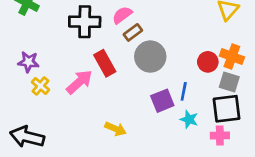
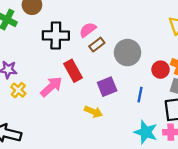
gray circle: (150, 57) -> (128, 53), moved
purple square: (162, 101) -> (107, 87), moved
cyan star: (189, 119) -> (146, 132), moved, size x1.5
yellow arrow: (115, 129) -> (93, 112), moved

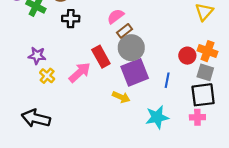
black cross: (56, 35) -> (71, 19), moved, size x0.7
gray circle: (128, 53) -> (131, 48), moved
purple square: (107, 87) -> (135, 72), size x1.4
cyan star: (146, 132) -> (157, 117), moved, turned -30

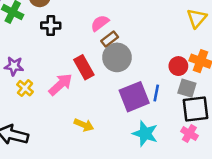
purple square: (135, 72) -> (134, 97), moved
gray square: (205, 72) -> (187, 88), moved
yellow arrow: (121, 97) -> (84, 125), moved
cyan star: (157, 117) -> (145, 134), turned 30
pink cross: (197, 117) -> (189, 134), turned 32

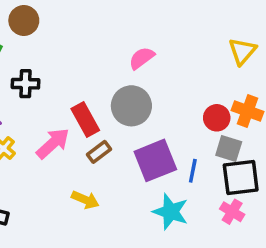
pink semicircle: (100, 23) -> (142, 58), moved
black cross: (51, 26) -> (26, 84), moved
brown rectangle: (110, 39) -> (99, 152), moved
blue line: (156, 93) -> (193, 171), moved

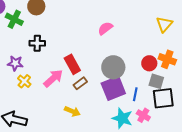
gray circle: (131, 106) -> (113, 67), moved
pink cross: (232, 212) -> (143, 115), moved

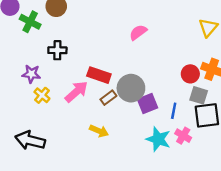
red rectangle: (72, 64) -> (99, 75), turned -42
gray circle: (113, 67) -> (131, 88), moved
purple square: (113, 88) -> (148, 104), size x0.7

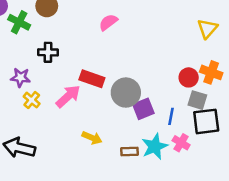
pink semicircle: (138, 32) -> (108, 22), moved
brown rectangle: (108, 98) -> (130, 152), moved, turned 35
cyan star: (158, 139) -> (155, 146), turned 30

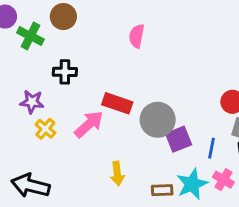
pink semicircle: (108, 22) -> (137, 36), turned -42
yellow arrow: (92, 138) -> (117, 174), turned 60

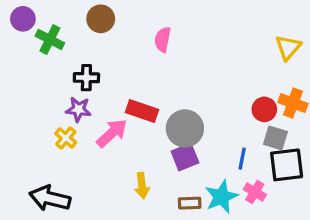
brown circle: (63, 17) -> (101, 19), moved
purple star: (32, 102) -> (78, 109), moved
purple square: (179, 139) -> (185, 157), moved

